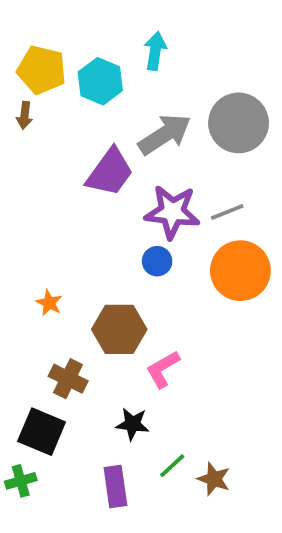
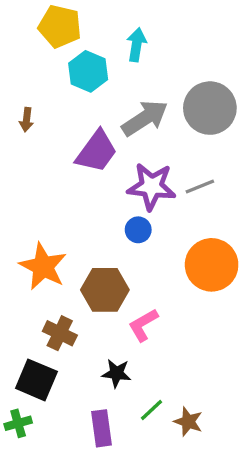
yellow pentagon: (42, 70) -> (60, 26), moved
brown arrow: (25, 115) -> (26, 120), moved
orange circle: (240, 271) -> (212, 265), moved
orange star: (49, 303) -> (43, 267), size x2.0

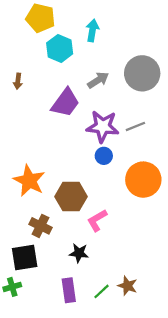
gray arrow: (145, 118) -> (98, 80), size x0.7
blue circle: (138, 230) -> (104, 156), moved
black square: (36, 380) -> (25, 258), turned -32
green line: (152, 410) -> (102, 291), moved

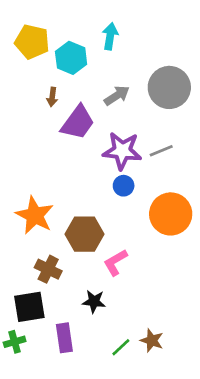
yellow pentagon: (40, 18) -> (32, 42), moved
brown arrow: (18, 81) -> (52, 97), moved
purple rectangle: (69, 290) -> (64, 338), moved

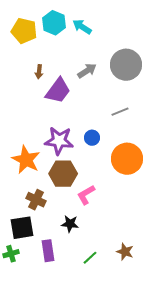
cyan arrow: (110, 36) -> (82, 27), turned -66
cyan hexagon: (71, 58) -> (54, 23), moved
purple star: (122, 151) -> (59, 141), moved
brown star: (152, 340) -> (125, 252), moved

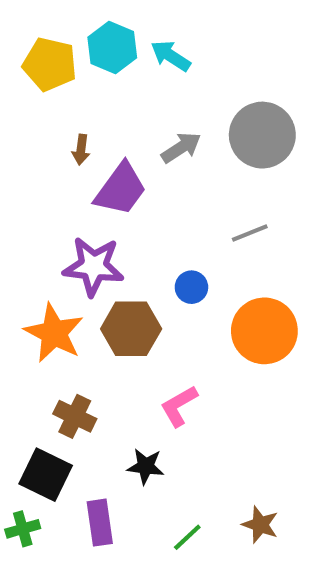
purple star: (59, 141) -> (94, 266), moved
brown hexagon: (63, 174) -> (131, 329), moved
black square: (22, 228) -> (46, 475), turned 35

